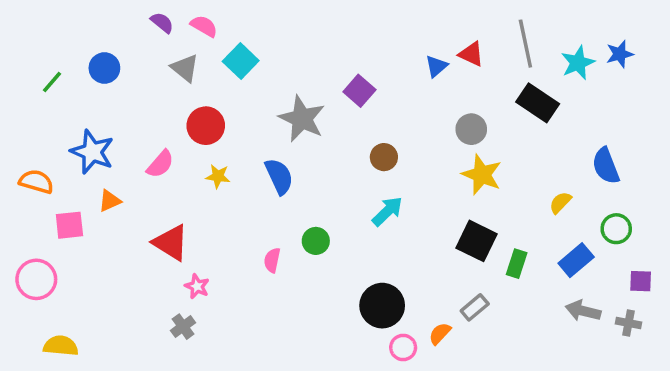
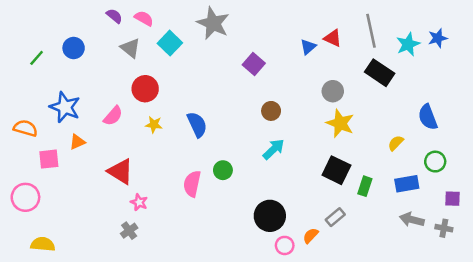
gray star: (302, 119) -> (213, 23), moved
pink semicircle: (272, 260) -> (192, 184), size x1.5
blue rectangle: (576, 260) -> (407, 184), turned 30

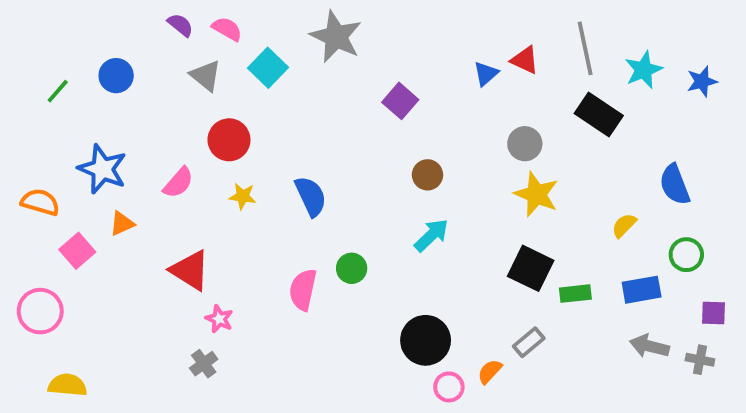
blue star: (438, 38) -> (702, 81), moved
pink square: (49, 159) -> (77, 251), turned -35
green rectangle: (365, 186) -> (575, 294), turned 66

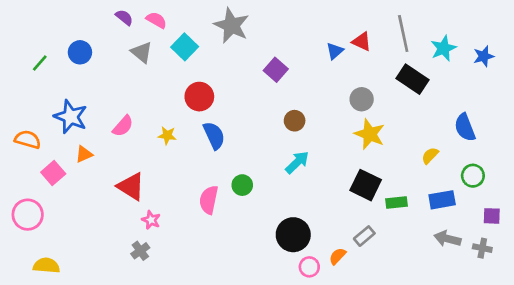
red circle: (229, 140) -> (199, 97), moved

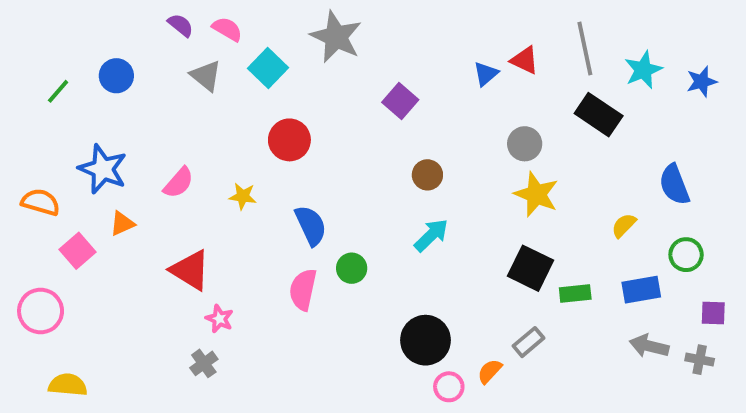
blue semicircle: (214, 135) -> (311, 225), moved

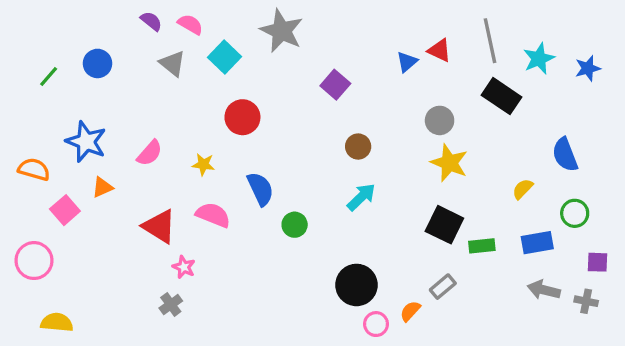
pink semicircle: (303, 290) -> (213, 215), moved, turned 100

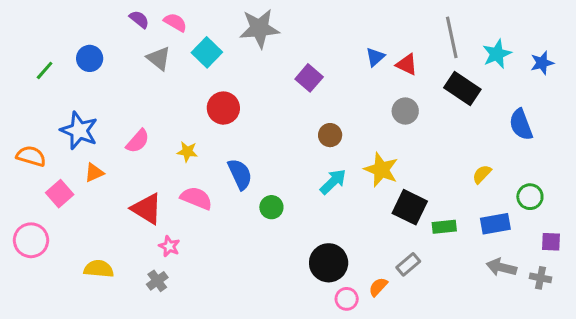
gray star: (282, 31) -> (259, 28), turned -30
red triangle: (440, 50) -> (407, 64), moved
blue semicircle: (565, 155) -> (521, 125), moved
yellow star: (449, 163) -> (381, 170), moved
yellow semicircle: (57, 322) -> (99, 269), moved

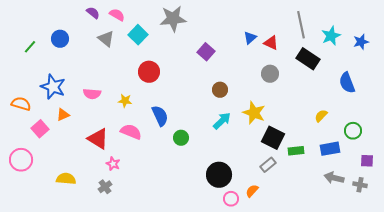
pink semicircle: (138, 141) -> (92, 94), turned 54
gray rectangle: (408, 264) -> (268, 165), moved

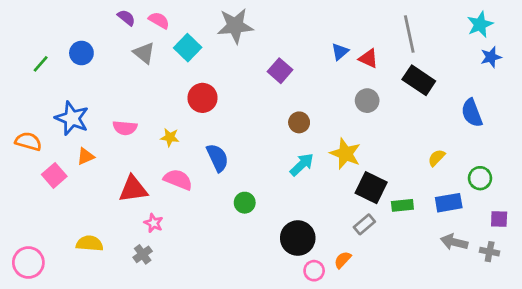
cyan star: (331, 36) -> (480, 24), moved
green circle: (181, 138) -> (245, 203), moved
red triangle: (98, 139) -> (133, 189), turned -40
pink circle: (21, 160) -> (28, 263), moved

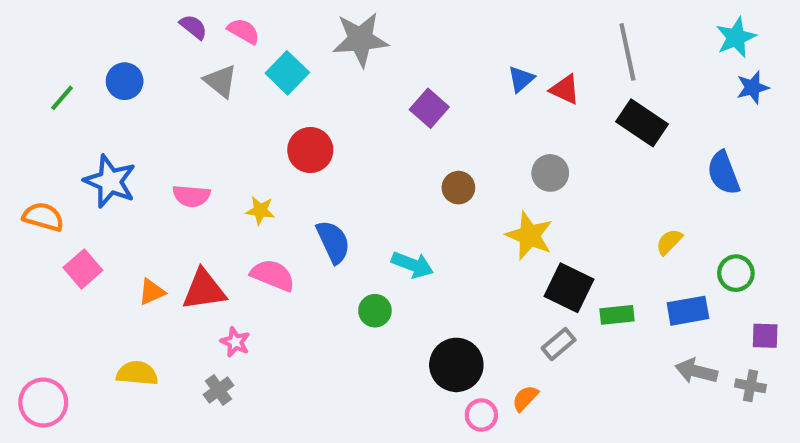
gray circle: (367, 101) -> (550, 173), moved
orange triangle: (86, 156) -> (152, 292), moved
cyan arrow: (302, 165) -> (413, 265), moved, turned 65

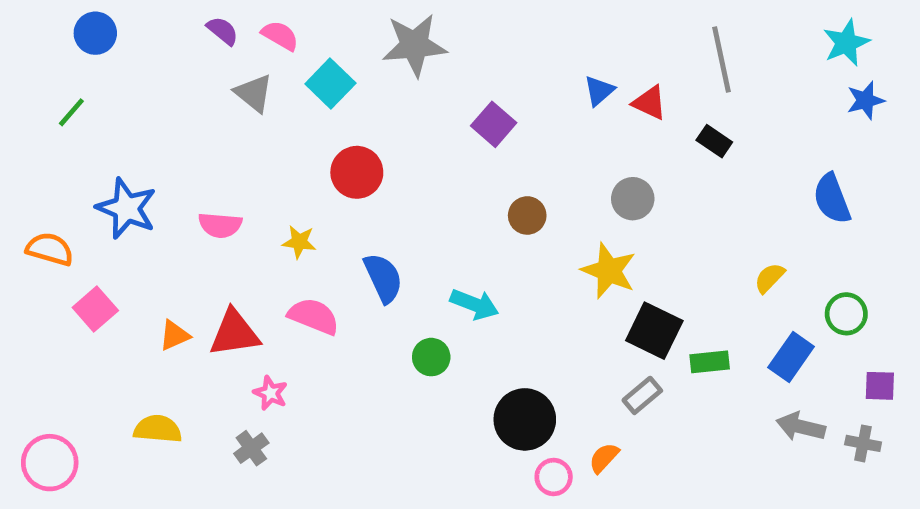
blue circle: (125, 81) -> (95, 33), moved
black rectangle: (642, 123) -> (714, 141), moved, size x0.6
blue rectangle: (688, 311) -> (791, 357), turned -45

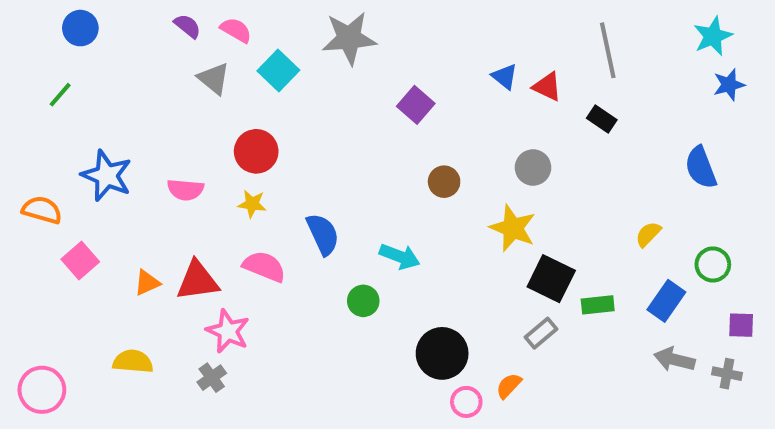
blue triangle: (599, 91) -> (505, 77), turned -40
red circle: (357, 172) -> (256, 151), moved
pink star: (270, 393) -> (228, 331), size x1.5

